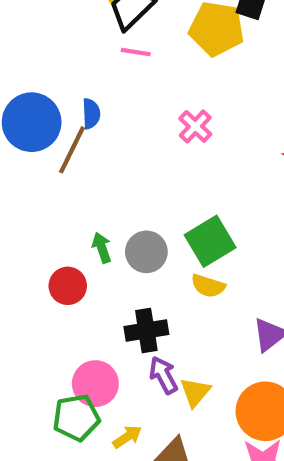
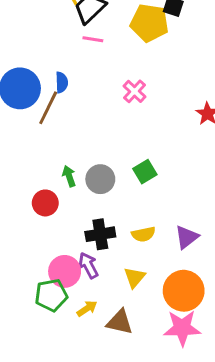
green square: (210, 241) -> (145, 172), size x0.7
yellow semicircle: (208, 286) -> (143, 234), moved, turned -30
purple arrow: (163, 375) -> (88, 265), moved

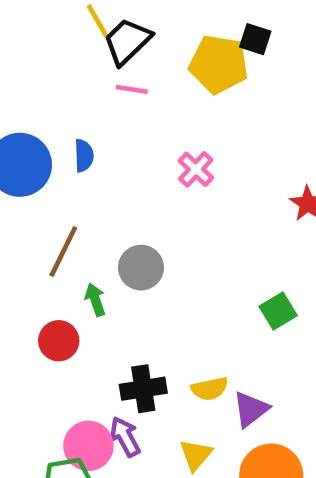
brown line: (48, 108) -> (63, 252), moved
green square: (145, 172) -> (278, 311), moved
gray circle: (100, 179) -> (141, 268), moved
purple triangle: (187, 237) -> (251, 409), moved

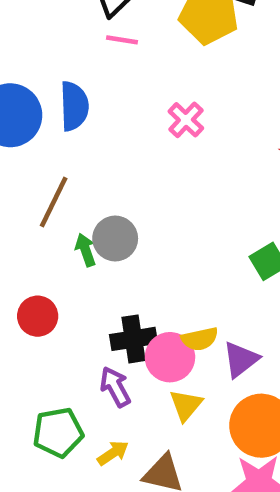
blue semicircle: (84, 156) -> (74, 106), size x1.5
gray circle: (141, 268) -> (115, 239), moved
red circle: (59, 341) -> (38, 316), moved
pink circle: (88, 446) -> (170, 357), moved

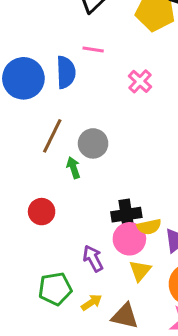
pink line: (122, 40) -> (93, 50), moved
gray circle: (115, 239) -> (93, 143), moved
black cross: (133, 339) -> (126, 215), moved

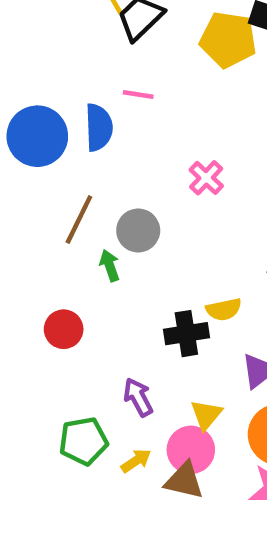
pink cross: (140, 81) -> (206, 178), moved
yellow semicircle: (149, 227) -> (224, 309), moved
pink circle: (129, 239) -> (191, 450), moved

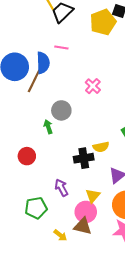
yellow pentagon: (228, 40) -> (103, 22), turned -30
brown line: (79, 220) -> (34, 81), moved
yellow arrow: (136, 461) -> (60, 235), moved, turned 72

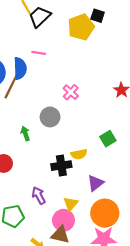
gray circle: (61, 110) -> (50, 117), moved

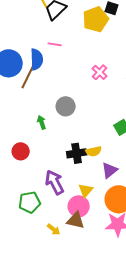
pink cross: (71, 92) -> (100, 72), moved
yellow semicircle: (79, 154) -> (94, 151), moved
purple arrow: (39, 196) -> (55, 182), size x1.4

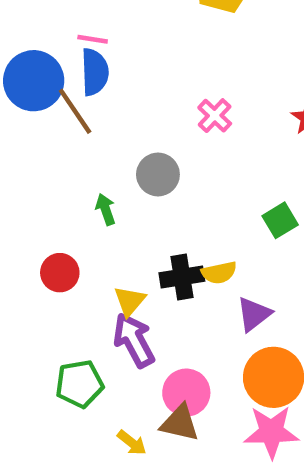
pink line: (55, 44) -> (93, 39), moved
pink cross: (100, 72) -> (215, 116), moved
brown line: (28, 77) -> (75, 111), turned -60
yellow triangle: (86, 190) -> (130, 301), moved

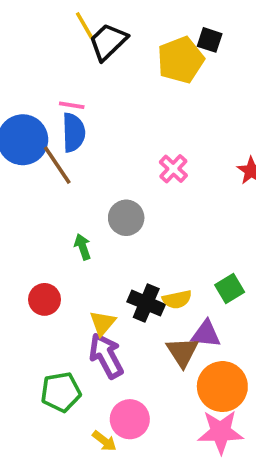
green square: (280, 220) -> (230, 289), moved
black cross: (182, 277) -> (146, 303), turned 32
purple triangle: (254, 314) -> (206, 334), turned 44
pink circle: (186, 393) -> (130, 419), moved
brown triangle: (180, 423) -> (182, 352), moved, turned 44

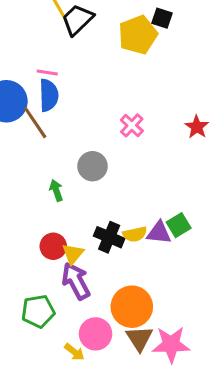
red circle: (45, 299) -> (53, 246), moved
purple triangle: (206, 334) -> (159, 233), moved
brown triangle: (182, 352) -> (139, 338), moved
orange circle: (222, 387) -> (132, 307), moved

